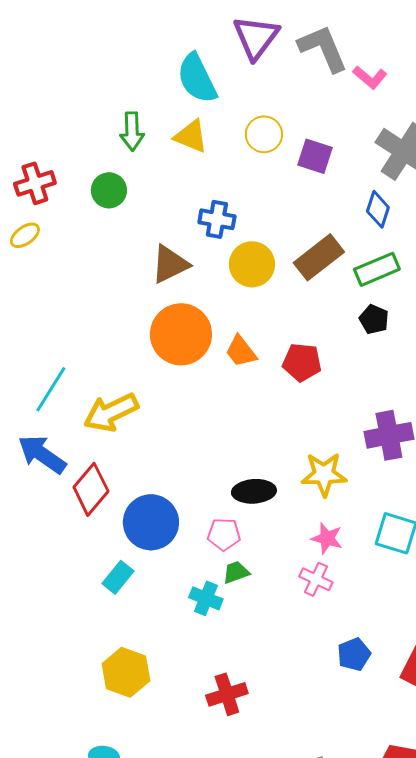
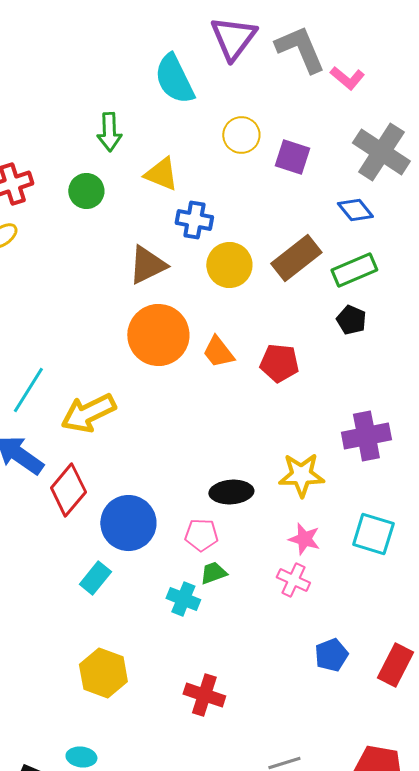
yellow triangle: (191, 136) -> (161, 174), moved
blue diamond: (378, 209) -> (355, 210), turned -57
red cross: (227, 694) -> (204, 695), turned 36

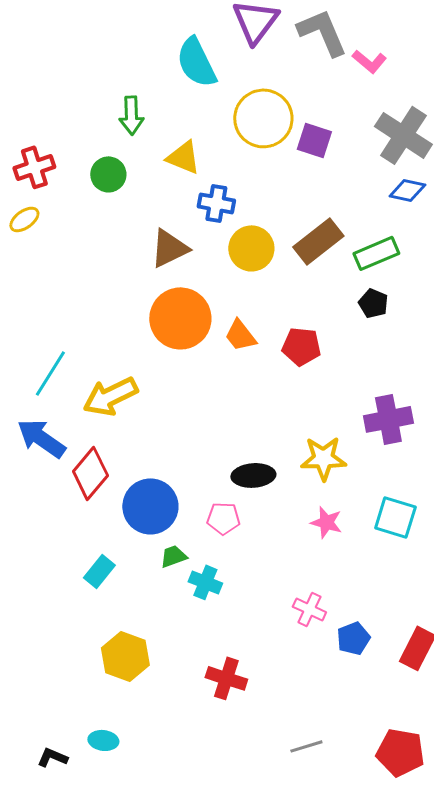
yellow circle: (241, 135) -> (263, 118), size x1.6
blue diamond: (355, 210) -> (407, 190), moved, turned -39
green trapezoid: (213, 573) -> (173, 556), moved
cyan rectangle: (95, 578) -> (99, 571), moved
pink cross: (293, 580) -> (309, 609), moved

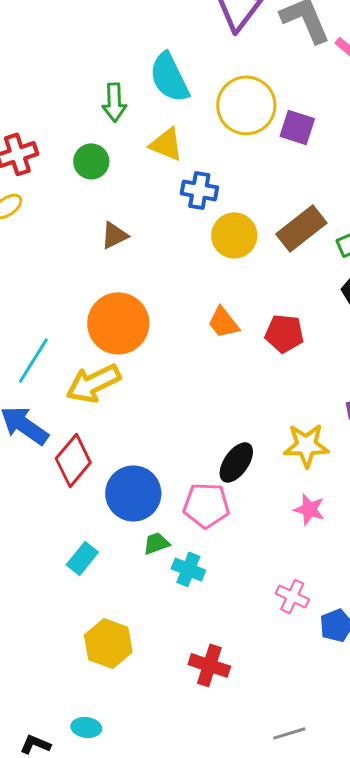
cyan semicircle: (196, 62) -> (169, 77), moved
brown triangle: (169, 248) -> (114, 235), moved, size x0.7
orange circle: (180, 318) -> (118, 323), moved
black ellipse: (253, 475) -> (236, 462), turned -51
pink pentagon: (223, 518) -> (206, 505), size x1.4

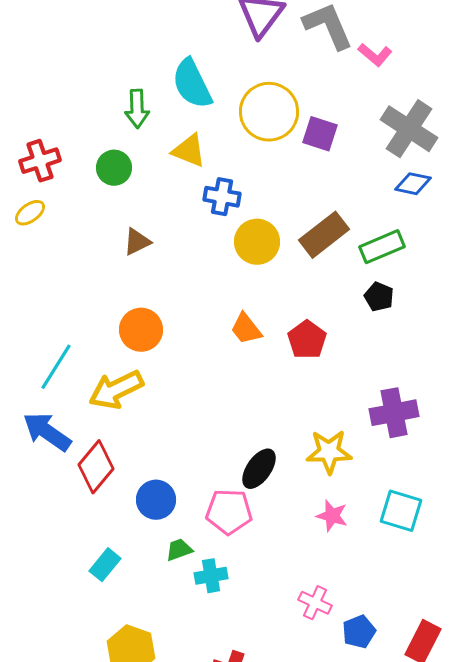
orange circle: (118, 323) -> (141, 330), size x0.7
red pentagon: (284, 333) -> (307, 340), turned 30
blue circle: (133, 493) -> (156, 500), size x0.7
cyan cross: (188, 569) -> (211, 576), turned -32

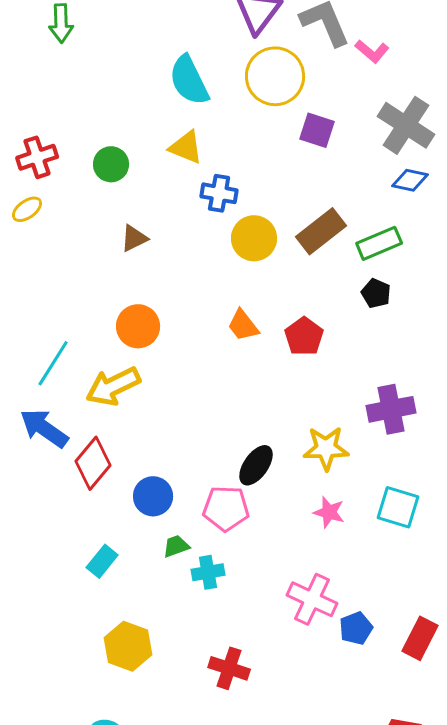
green arrow: (137, 109) -> (61, 23), moved
yellow circle: (269, 112) -> (275, 76), moved
pink cross: (315, 603) -> (312, 599), size x1.5

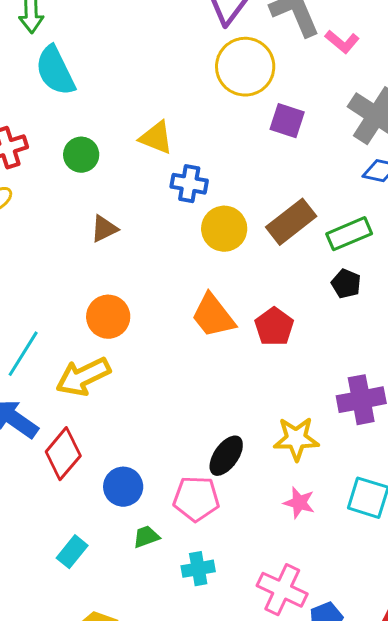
cyan semicircle: (189, 80) -> (55, 71), moved
orange trapezoid: (243, 325) -> (213, 316), size x1.4
cyan cross: (208, 572) -> (198, 569), moved

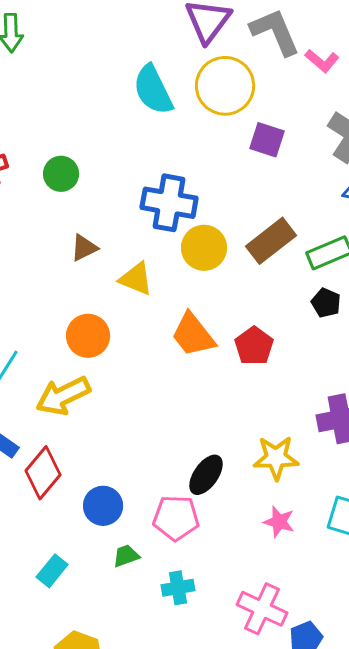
cyan semicircle: (55, 71) -> (153, 90), moved
yellow triangle: (156, 138) -> (136, 279), moved
blue cross: (189, 184) -> (169, 203), size x1.5

